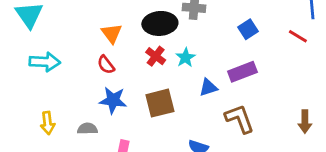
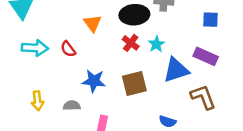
blue square: (248, 29) -> (210, 20), turned 35
red semicircle: (106, 65) -> (68, 49), moved
purple rectangle: (242, 72) -> (206, 56), turned 45
blue triangle: (208, 87) -> (176, 70), size x1.6

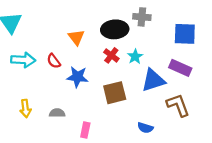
blue square: (210, 20) -> (185, 34), size x1.5
blue star: (94, 81) -> (77, 77), moved

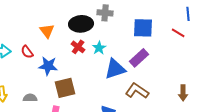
purple rectangle: (180, 68) -> (139, 58), turned -66
brown square: (115, 93) -> (65, 88), moved
brown L-shape: (178, 105) -> (137, 91), turned -35

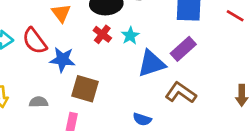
red semicircle: (27, 52) -> (35, 41), size x1.5
brown square: (65, 88) -> (85, 89), turned 30

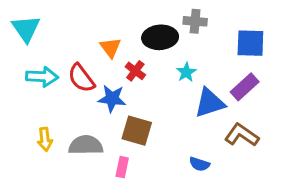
red cross: (102, 34) -> (135, 71), moved
gray semicircle: (39, 102) -> (86, 145), size x1.6

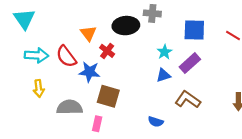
cyan star: (186, 72) -> (164, 52), moved
blue triangle: (210, 103) -> (163, 75), size x0.6
yellow arrow: (45, 139) -> (39, 88), moved

